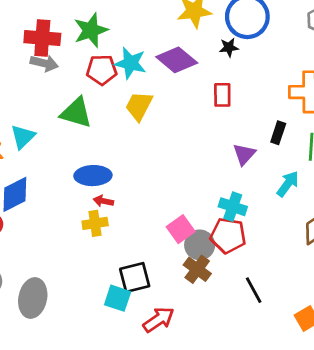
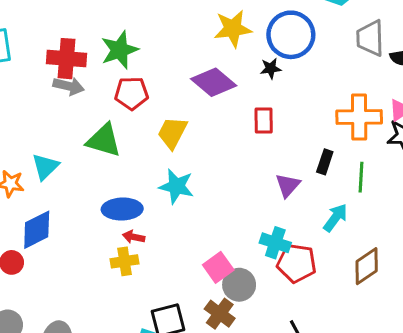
cyan star: (130, 63) -> (176, 186), moved
red pentagon: (228, 236) -> (297, 263), moved
brown cross: (197, 269) -> (220, 314), moved

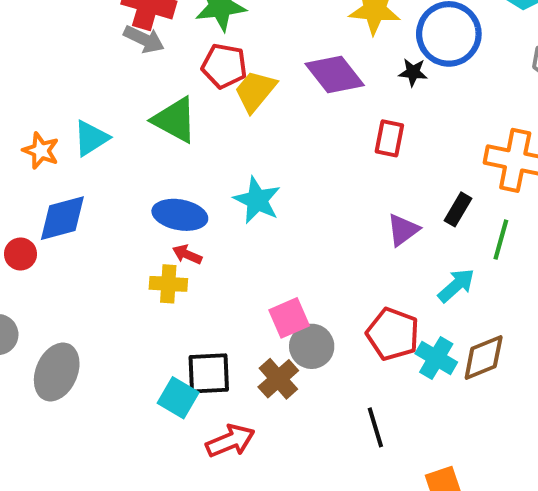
yellow trapezoid: (172, 133) -> (255, 91), moved
cyan cross: (275, 243) -> (436, 358), moved

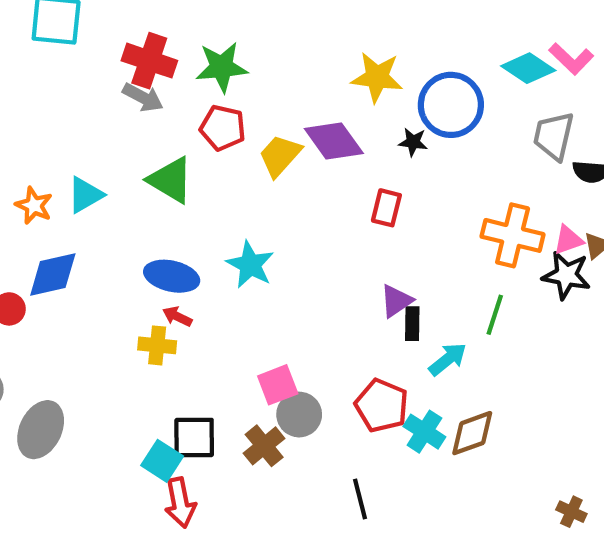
yellow trapezoid: (255, 91) -> (280, 155), moved
black rectangle: (458, 209) -> (412, 324), moved, turned -32
red arrow: (230, 441) -> (180, 503), moved, turned 99

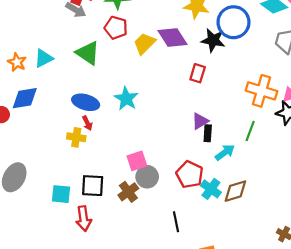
black star: (413, 142) -> (213, 40), size x1.6
red arrow: (177, 316) -> (87, 123), turned -144
cyan square: (162, 461) -> (61, 194), moved, turned -30

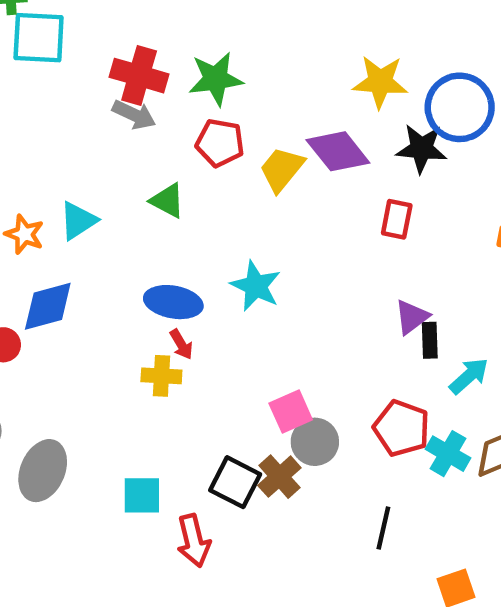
green triangle: (88, 53) -> (167, 201), size x0.7
black square: (93, 186) -> (235, 482), moved, turned 30
black line: (176, 222) -> (383, 528), turned 30

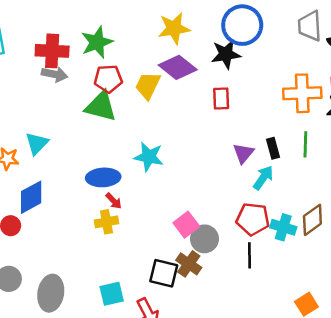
yellow star: (380, 82) -> (174, 28), moved
green triangle: (167, 201) -> (101, 106), moved, size x1.5
black rectangle: (430, 340) -> (273, 148), moved
cyan arrow: (469, 376) -> (263, 178), moved
black line: (383, 528) -> (249, 255), moved

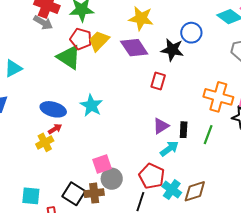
blue circle: (242, 25) -> (191, 33), size x0.7
yellow trapezoid: (148, 86) -> (99, 41), moved
red arrow: (114, 201) -> (55, 129), turned -96
yellow cross: (107, 222) -> (45, 142), turned -36
brown cross: (189, 264) -> (94, 193), turned 30

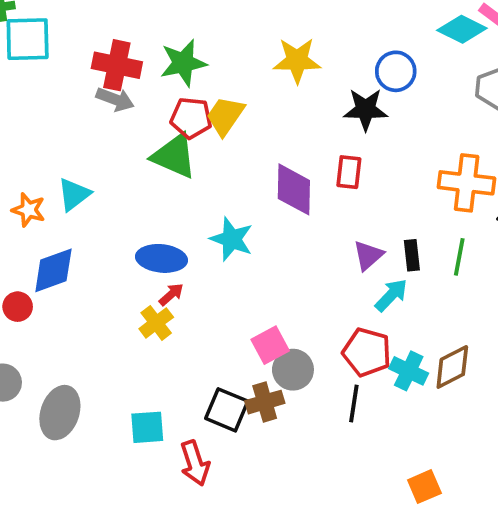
purple diamond: (134, 48) -> (294, 189), moved, turned 44

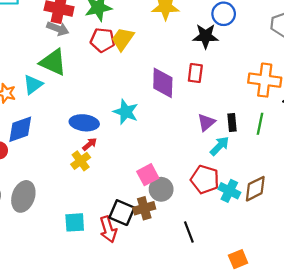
green triangle: (174, 156) -> (53, 62), moved
black line: (354, 403) -> (189, 232), moved, turned -30
gray ellipse: (60, 413) -> (23, 196), moved
red arrow: (195, 463) -> (108, 229), moved

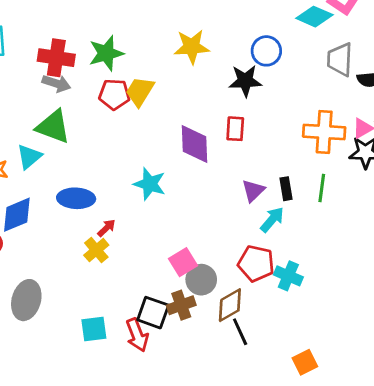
blue ellipse: (84, 123) -> (76, 198), moved
brown diamond: (255, 189) -> (230, 305), moved

